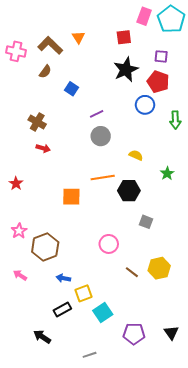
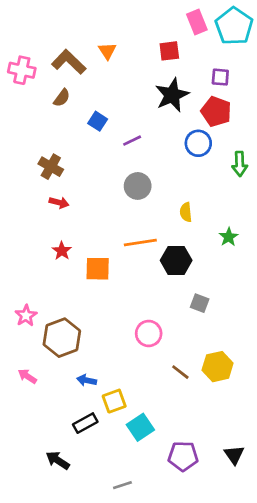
pink rectangle: (144, 16) -> (197, 22), turned -42
purple line: (97, 114) -> (132, 141), moved
yellow semicircle: (136, 155) -> (186, 212), turned -120
red star: (16, 183) -> (62, 251), moved

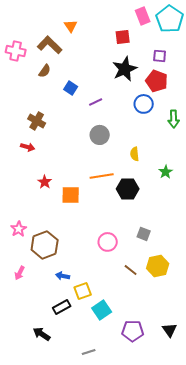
orange triangle: (107, 51) -> (71, 26), moved
red arrow: (59, 203) -> (28, 147), moved
gray square: (200, 303) -> (144, 234), moved
pink arrow: (27, 376) -> (20, 273), turned -96

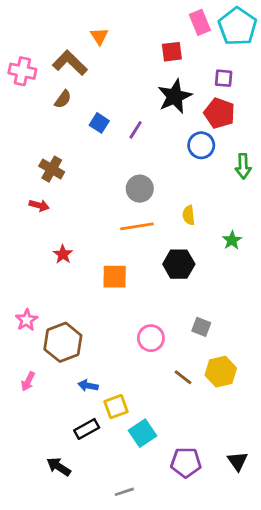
purple line: (96, 102) -> (136, 130), moved, turned -32
orange line: (102, 176) -> (137, 226), moved
orange square: (71, 195) -> (115, 277), moved

